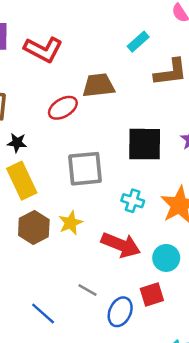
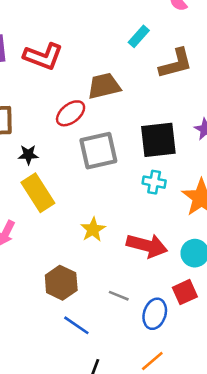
gray square: (85, 169) -> (98, 151), moved
cyan cross: (133, 201) -> (154, 182), moved
brown hexagon: (34, 228) -> (61, 283), moved

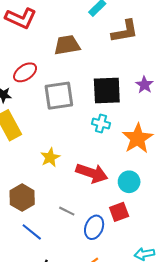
red ellipse: (71, 113) -> (25, 72), moved

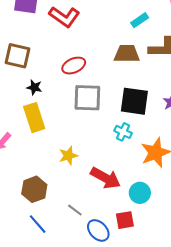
brown trapezoid: (67, 45) -> (127, 54), moved
red ellipse: (25, 72) -> (74, 66), moved
blue ellipse: (94, 227) -> (98, 230), turned -75

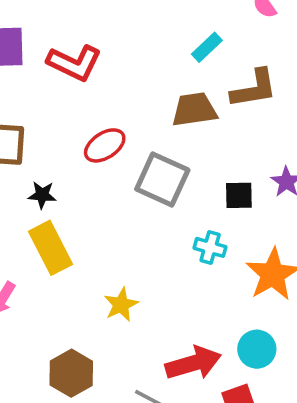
gray square: (87, 98) -> (162, 180), moved, turned 32
black square: (134, 101) -> (239, 195), moved, size x0.6
red arrow: (106, 178) -> (193, 363), moved, turned -36

